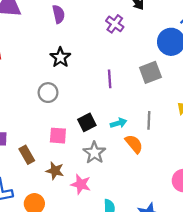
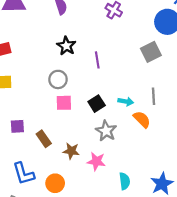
purple line: (110, 79) -> (97, 60), moved
cyan arrow: (118, 123) -> (126, 101), turned 32
pink square: (58, 136) -> (64, 103), moved

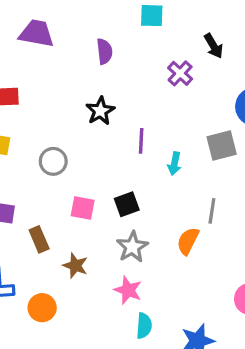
gray circle: (58, 79) -> (53, 161), moved
cyan arrow: (126, 101) -> (174, 164), moved, turned 80
pink square: (64, 103) -> (83, 208), moved
orange semicircle: (142, 119) -> (188, 241), turned -120
pink star: (96, 161) -> (128, 290), moved

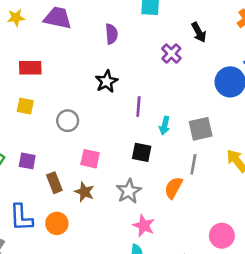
gray square: (222, 145) -> (201, 129), moved
black square: (127, 204) -> (142, 152), moved, turned 30
brown star: (75, 266) -> (84, 192), moved
pink star: (128, 290) -> (144, 226), moved
orange circle: (42, 308) -> (57, 223), moved

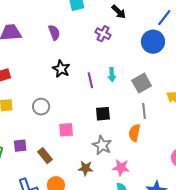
cyan arrow: (165, 125) -> (112, 75), moved
brown star: (84, 192) -> (86, 168), moved

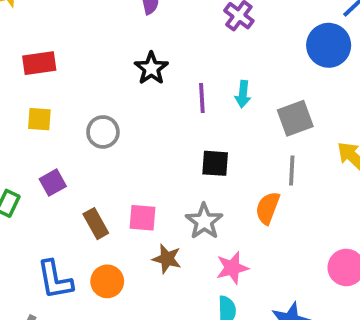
pink square: (66, 130) -> (142, 218), moved
purple square: (20, 146) -> (53, 183), moved, turned -32
pink star: (121, 167) -> (232, 268), turned -30

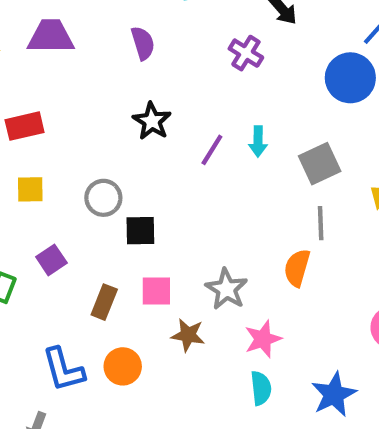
purple line: (202, 98) -> (212, 150), turned 40
black square: (215, 163) -> (140, 231), moved
brown rectangle: (96, 224) -> (104, 302), turned 56

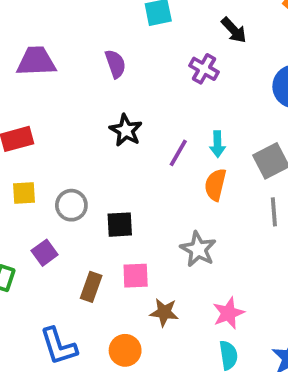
gray circle: (103, 198) -> (71, 205), moved
orange semicircle: (297, 268) -> (215, 185), moved
gray star: (227, 289) -> (198, 249), moved
orange circle: (123, 366) -> (125, 350), moved

